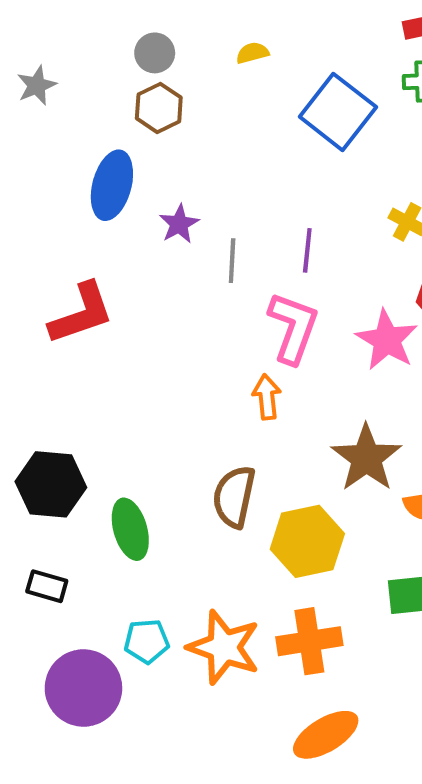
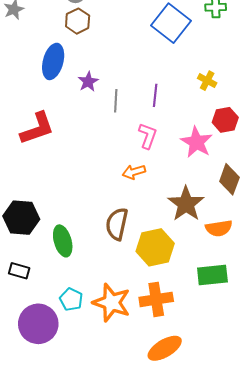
pink L-shape: (293, 328) -> (148, 136), size x0.7
orange arrow: (267, 397) -> (134, 172), turned -100
cyan pentagon: (147, 641) -> (71, 299), turned 30

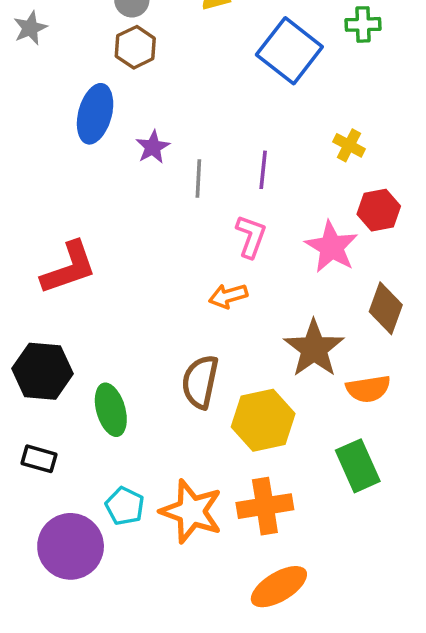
red L-shape: (37, 128) -> (69, 268), moved
green rectangle: (212, 275) -> (358, 466), turned 72

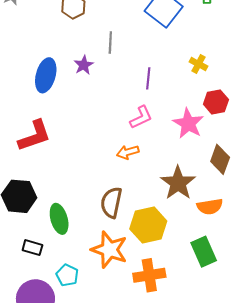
blue ellipse: (95, 114) -> (46, 75), moved
gray line: (198, 179) -> (110, 42), moved
pink L-shape: (251, 236) -> (141, 117), turned 45
black rectangle: (39, 459) -> (32, 248), moved
orange star: (191, 511) -> (109, 250), moved

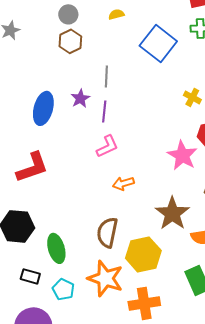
purple line: (148, 78) -> (104, 111), moved
pink L-shape: (141, 117) -> (107, 146), moved
cyan pentagon: (67, 275) -> (63, 289), moved

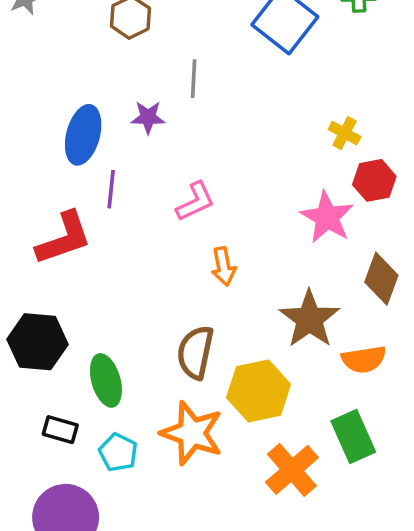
yellow cross: (192, 97) -> (345, 133), moved
purple star: (80, 98) -> (148, 117), turned 30
purple line: (104, 111) -> (111, 189), moved
orange arrow: (123, 183) -> (223, 266), turned -85
orange cross: (144, 303) -> (292, 470), moved, turned -32

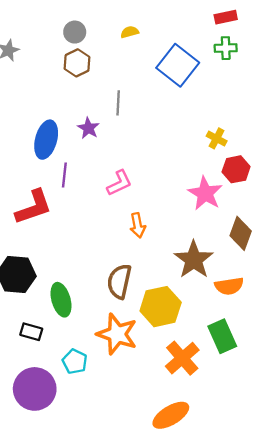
purple star: (148, 117) -> (88, 128), turned 30
cyan pentagon: (118, 452) -> (75, 362), moved

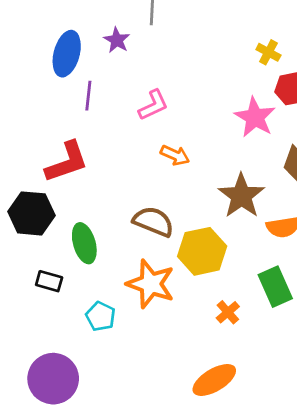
red L-shape: (34, 207) -> (67, 162), moved
orange arrow: (138, 225) -> (175, 155), turned -55
brown semicircle: (119, 281) -> (153, 222), turned 100
orange cross: (182, 358) -> (228, 312), size x0.6
purple circle: (35, 389) -> (53, 379), moved

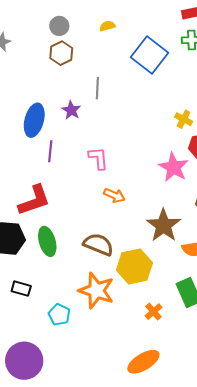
pink L-shape: (153, 105) -> (98, 158), turned -70
green ellipse: (84, 243) -> (47, 241), moved

